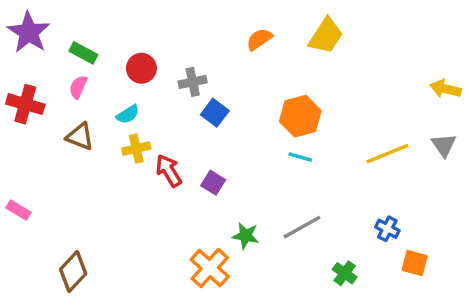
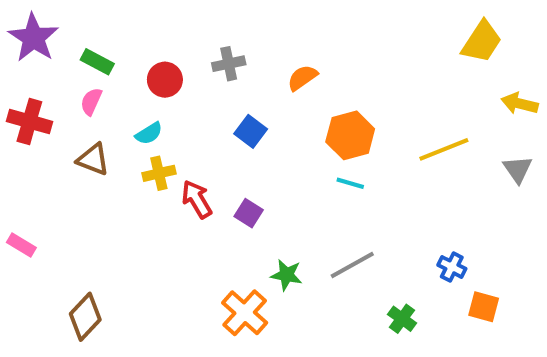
yellow trapezoid: (326, 36) -> (482, 42), moved
orange semicircle: (259, 39) -> (302, 78), moved
gray cross: (193, 82) -> (229, 64), moved
yellow line: (387, 154) -> (444, 149), moved

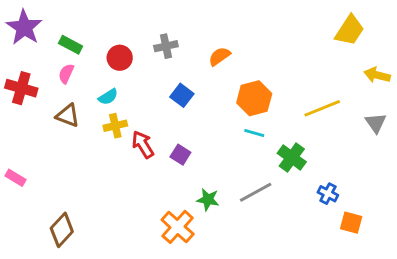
green cross: (402, 319) -> (292, 158), moved, size x1.4

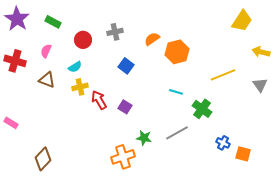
green rectangle: (71, 45) -> (53, 22), moved
orange hexagon: (254, 98) -> (177, 52), moved
blue cross: (328, 194) -> (223, 143), moved
orange cross: (178, 227) -> (123, 157), turned 30

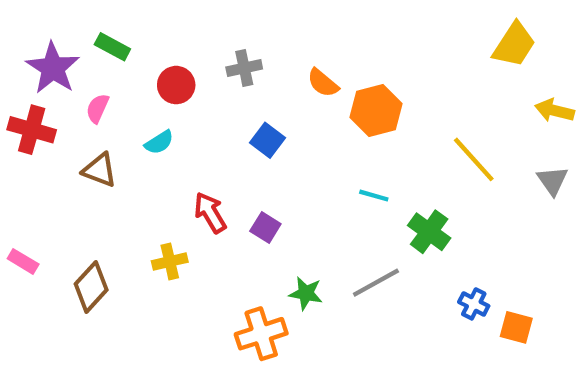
purple star: (17, 19) -> (53, 68), moved
orange semicircle: (152, 39) -> (323, 83), turned -105
yellow line: (223, 75) -> (474, 159), turned 70
yellow cross: (80, 87) -> (170, 261), moved
brown diamond: (43, 159) -> (91, 287), moved

